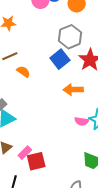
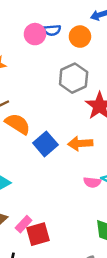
blue square: (60, 59) -> (45, 144), moved
orange semicircle: (23, 72) -> (18, 124), size x1.5

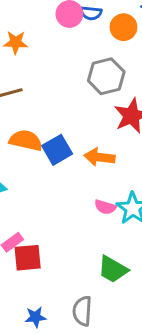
orange semicircle: (18, 124) -> (26, 140), moved, turned -30

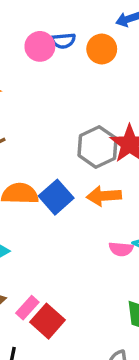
gray hexagon: (106, 76) -> (97, 147), moved
red square: (28, 258) -> (48, 321), turned -32

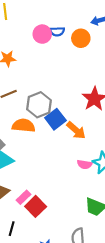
gray hexagon: (97, 147) -> (39, 105), moved
orange arrow: (104, 196) -> (76, 130), turned -138
blue square: (56, 197) -> (55, 119), moved

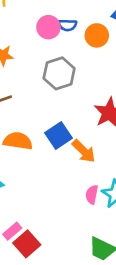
gray hexagon: (39, 105) -> (59, 73), moved
pink semicircle: (85, 164) -> (92, 195), turned 88

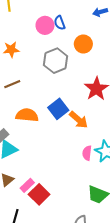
blue semicircle: (67, 25) -> (60, 23), turned 72
orange circle: (97, 35) -> (83, 44), moved

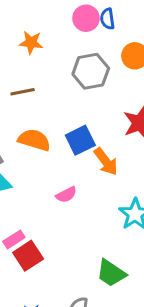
pink semicircle: (87, 153) -> (66, 195), moved, turned -136

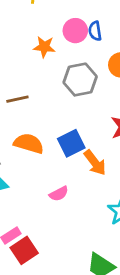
orange star: (31, 43) -> (44, 47), moved

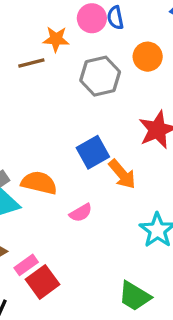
brown line: (17, 99) -> (31, 63), moved
orange semicircle: (29, 143) -> (39, 183), moved

